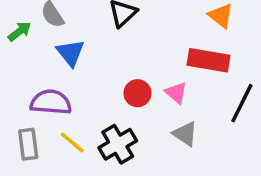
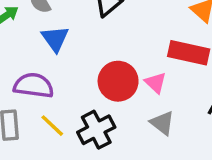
red circle: (137, 93) -> (118, 81), size x1.5

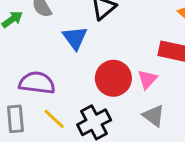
blue triangle: (55, 39) -> (75, 38), moved
pink triangle: (156, 83) -> (147, 79), turned 30

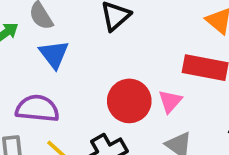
blue triangle: (75, 38) -> (54, 54), moved

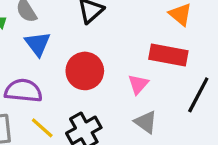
red circle: (129, 101) -> (85, 71), moved

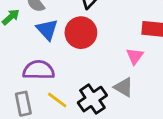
red circle: (85, 71) -> (81, 33), moved
gray triangle: (146, 122) -> (124, 87), moved

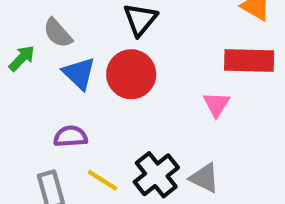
purple semicircle: (39, 70) -> (71, 136), size x0.7
gray triangle: (124, 87) -> (204, 178), moved

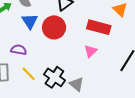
red rectangle: (249, 61) -> (99, 27), moved
black cross: (156, 175) -> (54, 77), turned -30

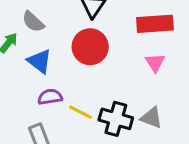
blue triangle: (30, 21) -> (40, 61), moved
yellow line: (29, 74) -> (80, 112), moved

